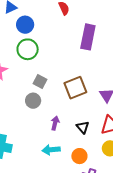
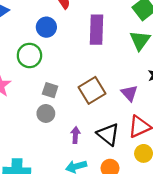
blue circle: (25, 25) -> (46, 27), moved
black triangle: (83, 127) -> (108, 134), size x1.5

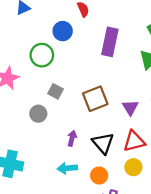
gray circle: (46, 113) -> (38, 114), moved

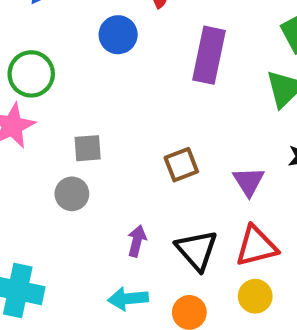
green circle: (42, 55) -> (31, 74), moved
gray square: (55, 91) -> (88, 148), moved, turned -32
brown square: (95, 99) -> (181, 165), size x0.7

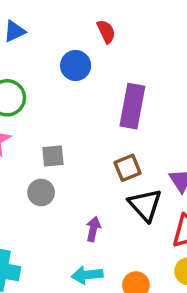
purple rectangle: (209, 55) -> (132, 106), moved
black triangle: (197, 250) -> (145, 205), moved

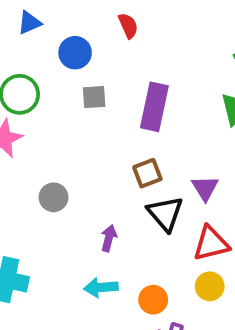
blue circle: (76, 65) -> (75, 53), moved
gray square: (53, 156) -> (94, 97), moved

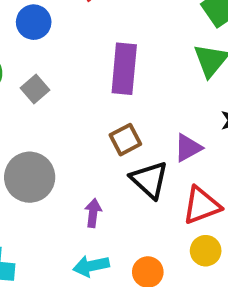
gray square: (94, 97) -> (35, 89), moved, turned -30
purple triangle: (205, 188) -> (188, 148), turned 40
gray circle: (54, 197) -> (30, 177), size x1.6

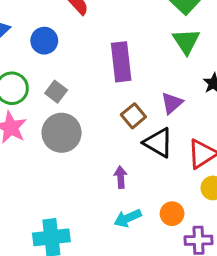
purple triangle: (188, 148) -> (172, 103), moved
gray circle: (30, 177) -> (62, 133), moved

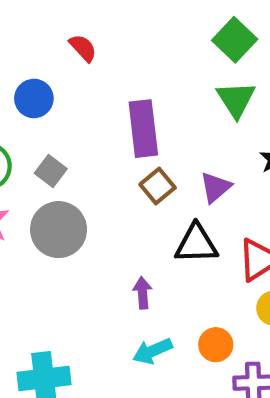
brown square: (133, 116) -> (158, 186), moved
black triangle: (158, 143) -> (196, 244), turned -32

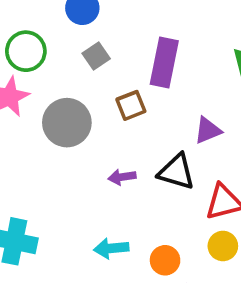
gray square: (51, 171) -> (96, 56), moved
brown square: (158, 186) -> (131, 105), moved
purple arrow: (143, 293) -> (122, 177), moved, turned -112

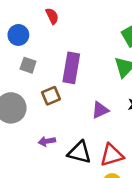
gray square: (96, 56) -> (28, 65), turned -35
black triangle: (176, 172) -> (79, 152), moved

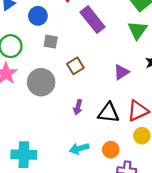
purple rectangle: (71, 68) -> (92, 20), moved, turned -40
purple arrow: (47, 141) -> (78, 107), turned -56

